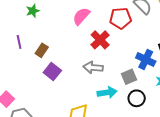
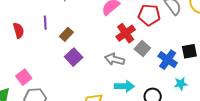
gray square: (129, 77) -> (142, 49), moved, turned -35

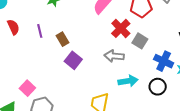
red semicircle: (18, 31) -> (13, 27), moved
brown rectangle: (66, 34) -> (62, 39), turned -64
blue cross: (168, 60) -> (164, 61), moved

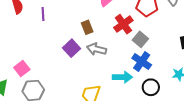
brown rectangle: (62, 39) -> (87, 27), moved
gray arrow: (114, 56) -> (96, 49), moved
blue cross: (164, 61) -> (142, 62), moved

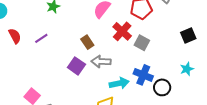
purple line: (43, 14) -> (41, 38), turned 72
blue cross: (142, 62) -> (143, 75), moved
cyan arrow: (122, 77) -> (119, 83), moved

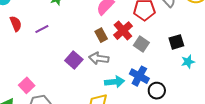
black square: (188, 35) -> (176, 42), moved
brown rectangle: (87, 42) -> (101, 35), moved
cyan star: (187, 69) -> (188, 62), moved

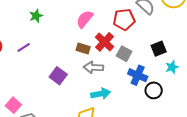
brown rectangle: (101, 35) -> (83, 48), turned -40
gray arrow: (99, 58) -> (93, 67), moved
blue cross: (139, 76) -> (138, 75), moved
black circle: (157, 91) -> (154, 90), moved

